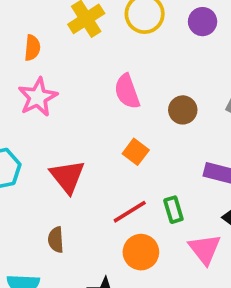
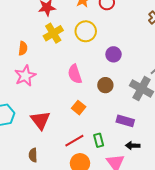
purple circle: (203, 22) -> (113, 54), moved

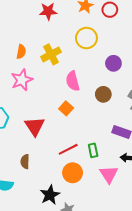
yellow cross: (53, 33) -> (51, 54), moved
orange square: (79, 108) -> (66, 108), moved

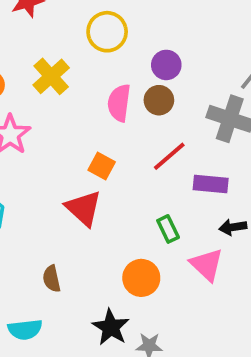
pink semicircle: (73, 81) -> (119, 103), moved, turned 36
brown circle: (103, 94) -> (159, 100), moved
red triangle: (35, 126) -> (84, 208), moved
red line: (68, 149) -> (169, 156), moved

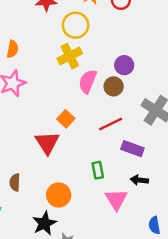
yellow circle: (107, 32) -> (76, 25), moved
yellow cross: (51, 76) -> (70, 56), moved
orange circle: (141, 278) -> (59, 195), moved

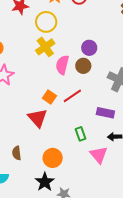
red line: (111, 124) -> (72, 96), moved

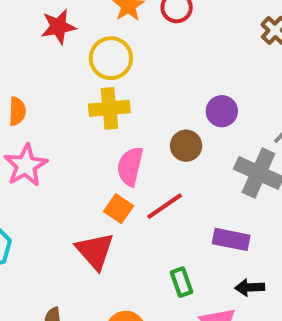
yellow cross: (45, 47) -> (109, 108), turned 30
purple circle: (89, 48) -> (222, 111), moved
pink semicircle: (62, 65) -> (130, 166), moved

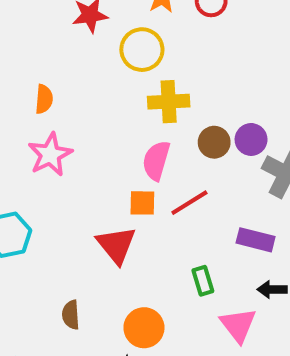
yellow cross: (109, 108) -> (169, 102), moved
purple circle: (222, 111) -> (251, 139), moved
orange square: (118, 209) -> (142, 203), turned -36

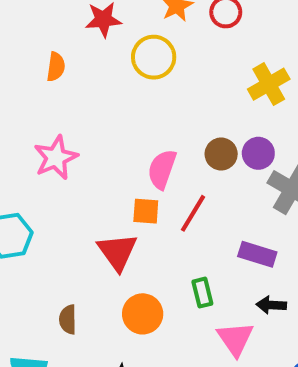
orange semicircle: (44, 99) -> (56, 67), moved
yellow cross: (169, 102) -> (269, 84), moved, turned -30
red line: (189, 203) -> (193, 213), turned -30
orange circle: (144, 328) -> (143, 314), moved

